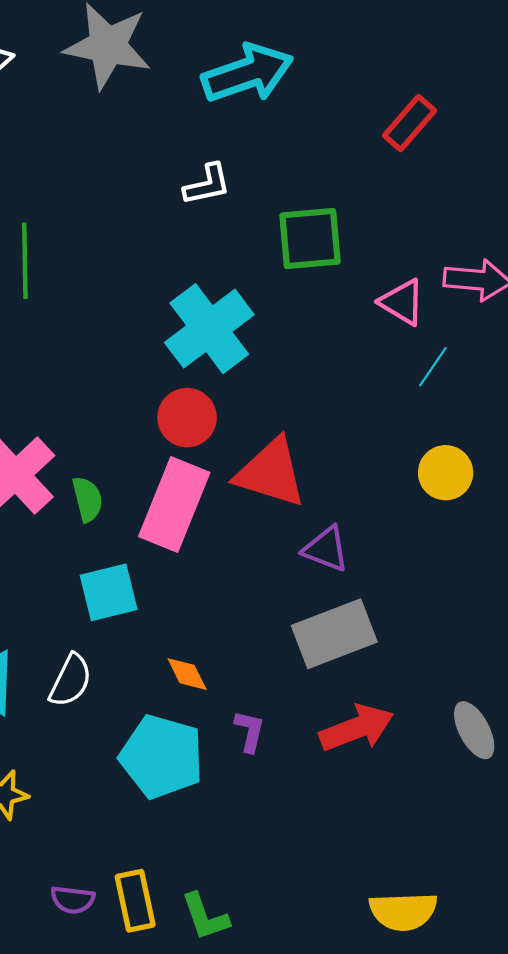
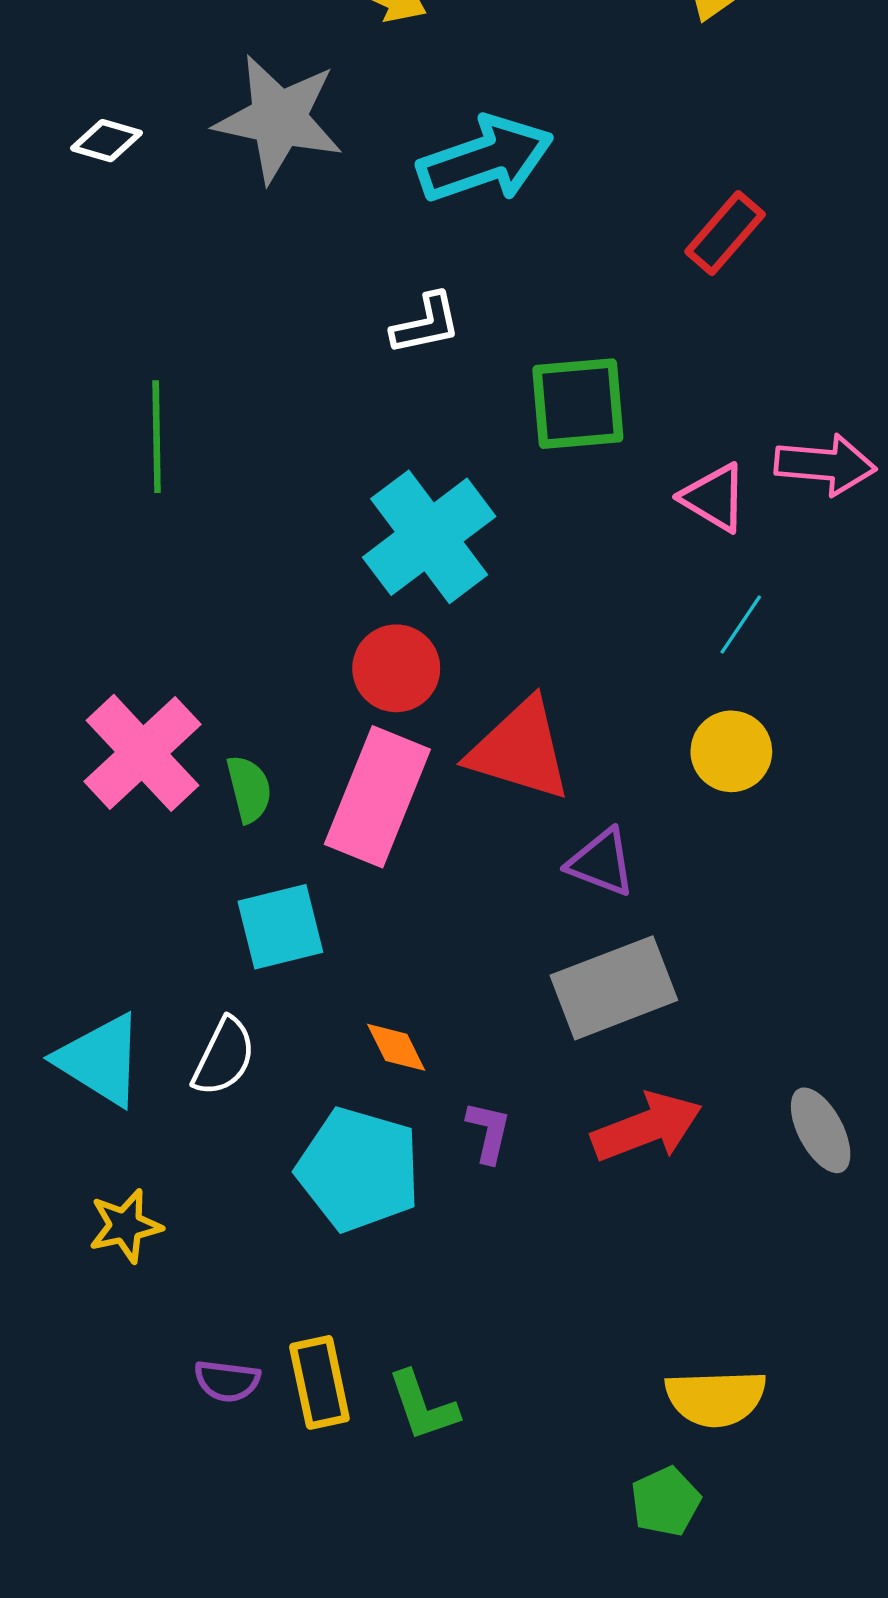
cyan line: (433, 367) -> (741, 625), moved
yellow circle: (446, 473) -> (731, 751), moved

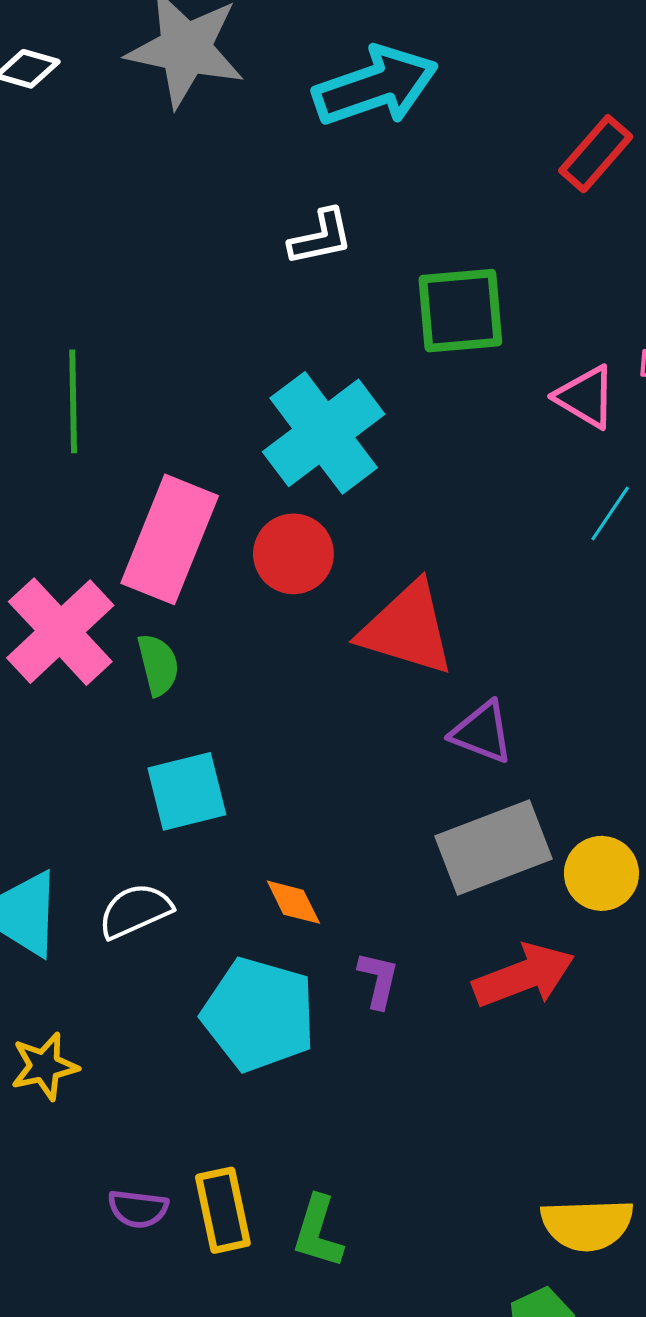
green line: (157, 437) -> (73, 401), moved
yellow circle: (731, 751) -> (601, 873), moved
pink rectangle: (377, 797) -> (170, 539), moved
white semicircle: (224, 1057) -> (135, 911), turned -140
green L-shape: (423, 1406) -> (318, 1232), turned 36

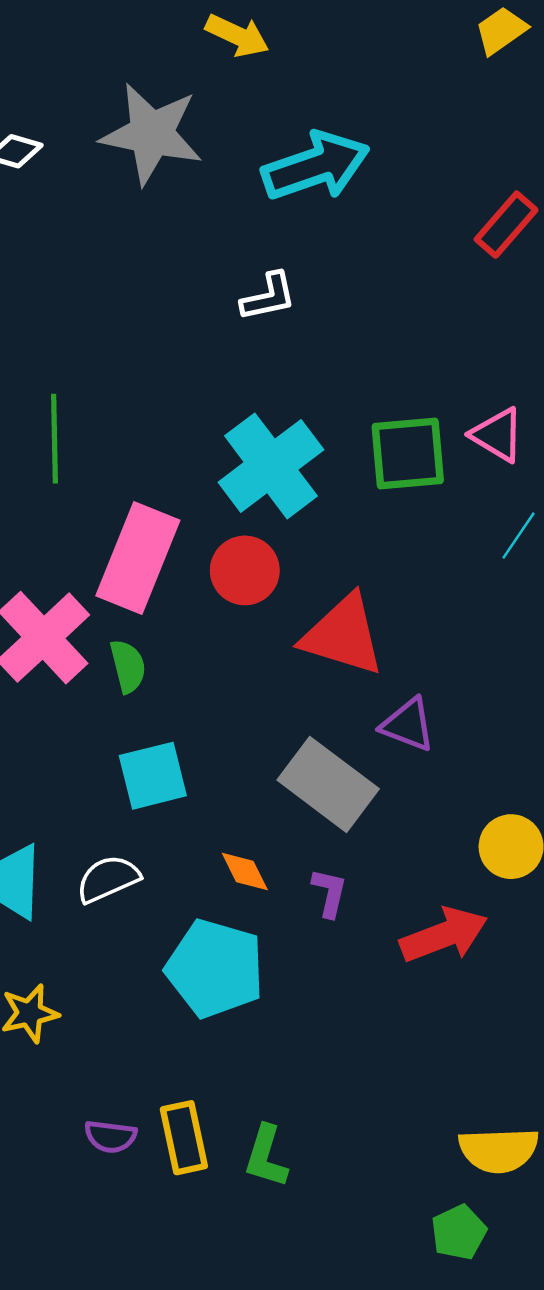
green square: (460, 311) -> (408, 453), moved
gray rectangle: (494, 847) -> (328, 784), moved, turned 58
purple L-shape: (378, 980) -> (329, 893), moved

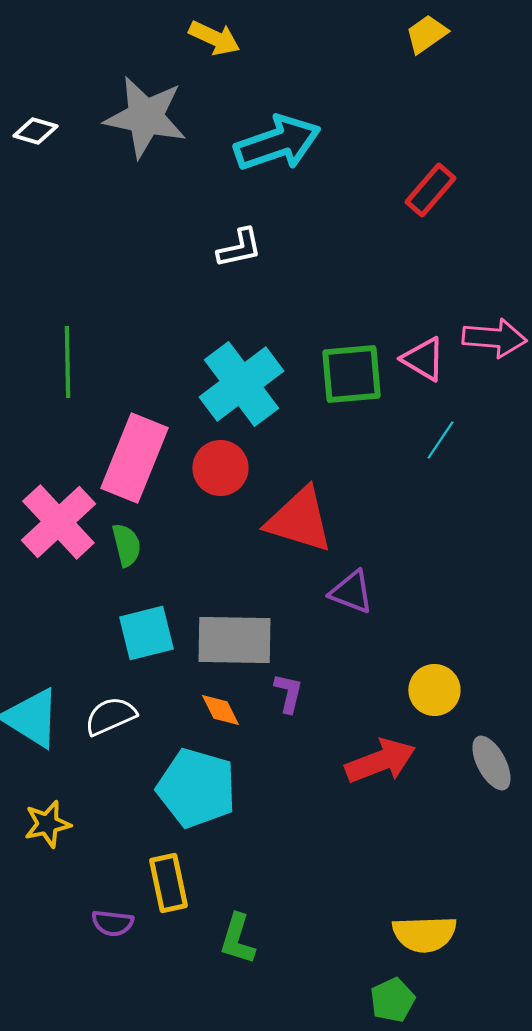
gray rectangle: (328, 784) -> (234, 640), moved, turned -36
purple L-shape: (329, 893) -> (288, 693), moved
yellow rectangle: (184, 1138) -> (168, 883), moved

